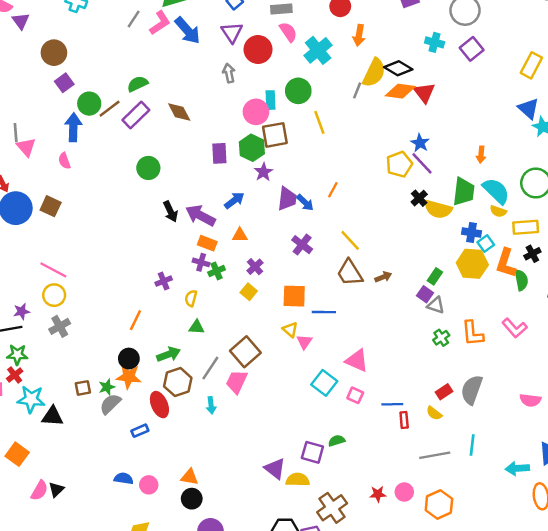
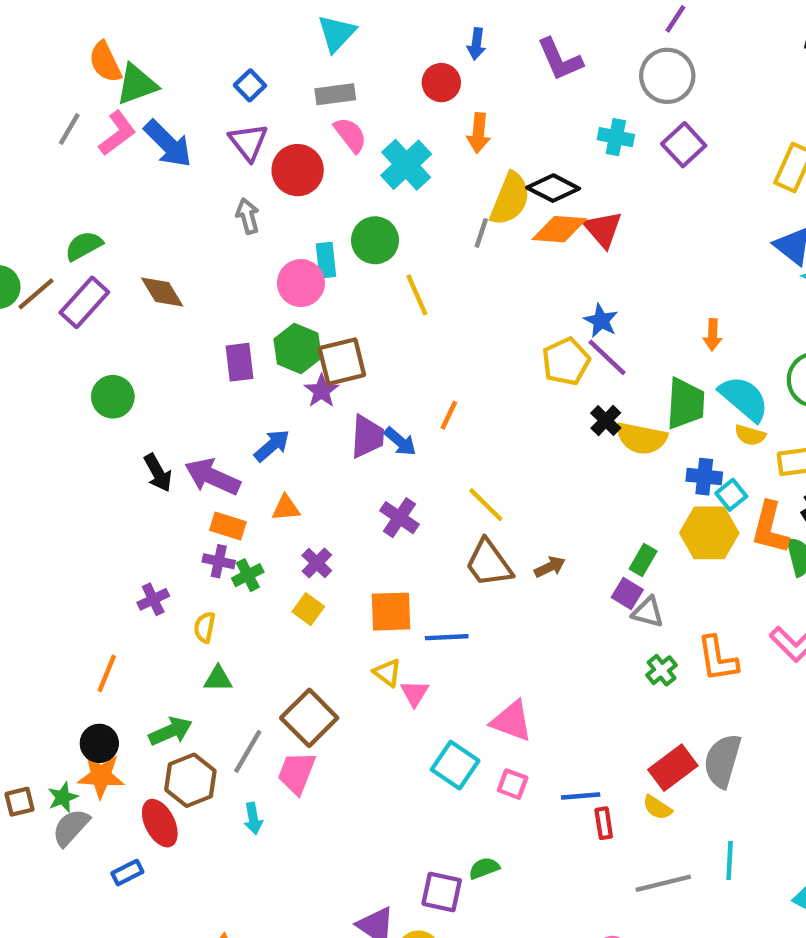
brown square: (275, 135) -> (342, 362), moved
red rectangle: (444, 392) -> (673, 768), size x1.5

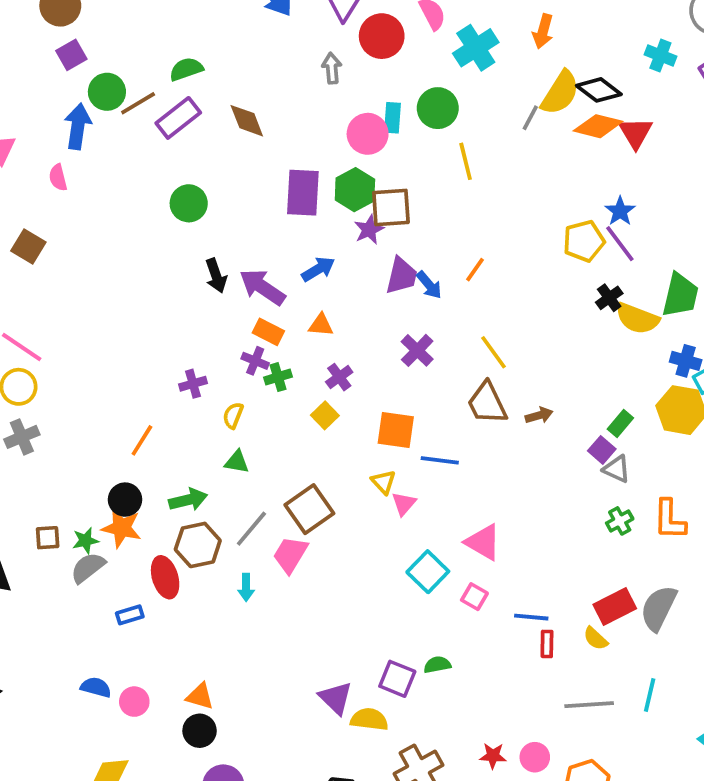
purple rectangle: (240, 362) -> (303, 193), size x1.4

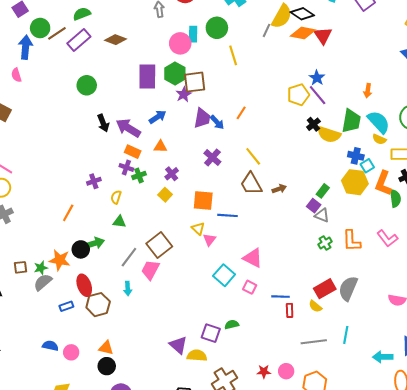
brown diamond: (247, 121) -> (115, 40), turned -45
black circle: (125, 500) -> (81, 249), moved
brown hexagon: (198, 545) -> (98, 305), moved

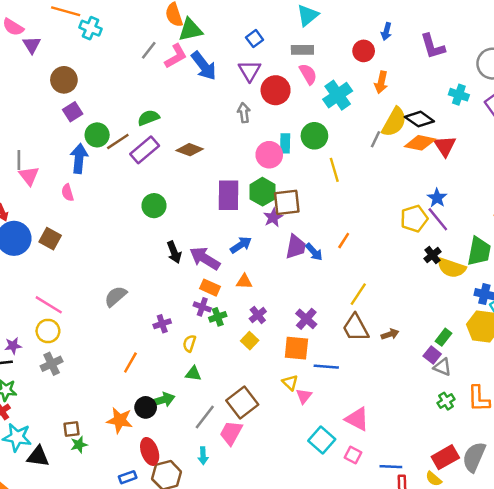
yellow line: (253, 156) -> (358, 294), turned 72
purple cross: (212, 157) -> (306, 319), moved
green star: (41, 268) -> (79, 445), moved
gray semicircle: (43, 282) -> (116, 296), moved

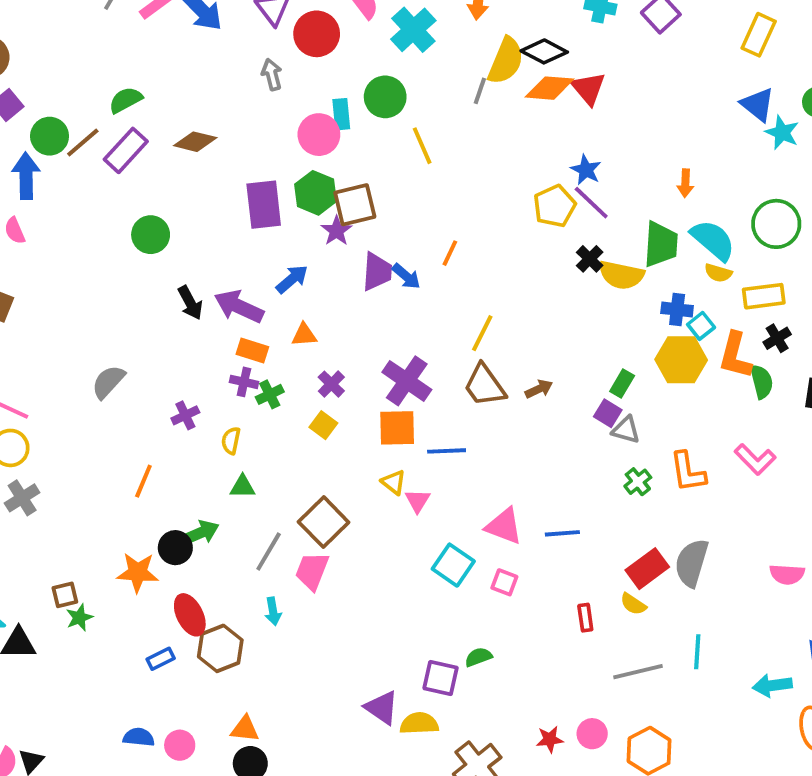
purple cross: (306, 319) -> (407, 381), size x1.4
blue line: (391, 467) -> (562, 533), moved

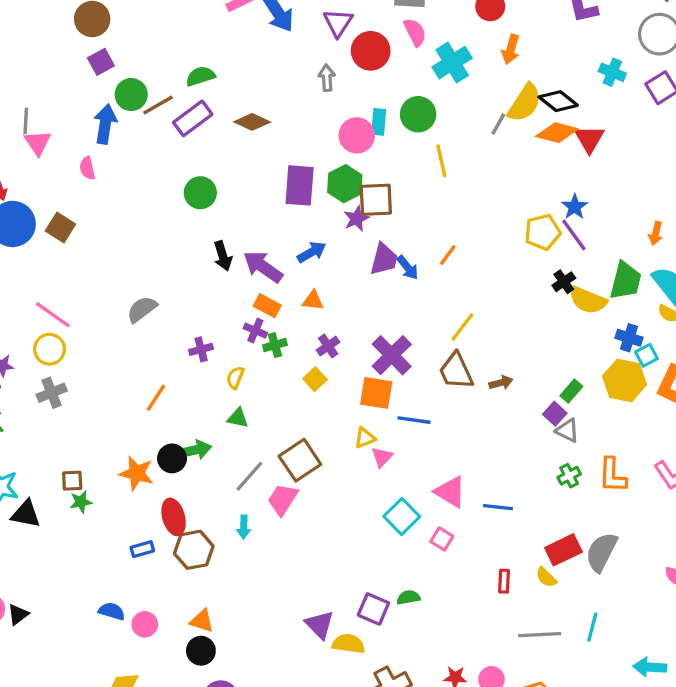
yellow triangle: (394, 482) -> (365, 438), turned 50

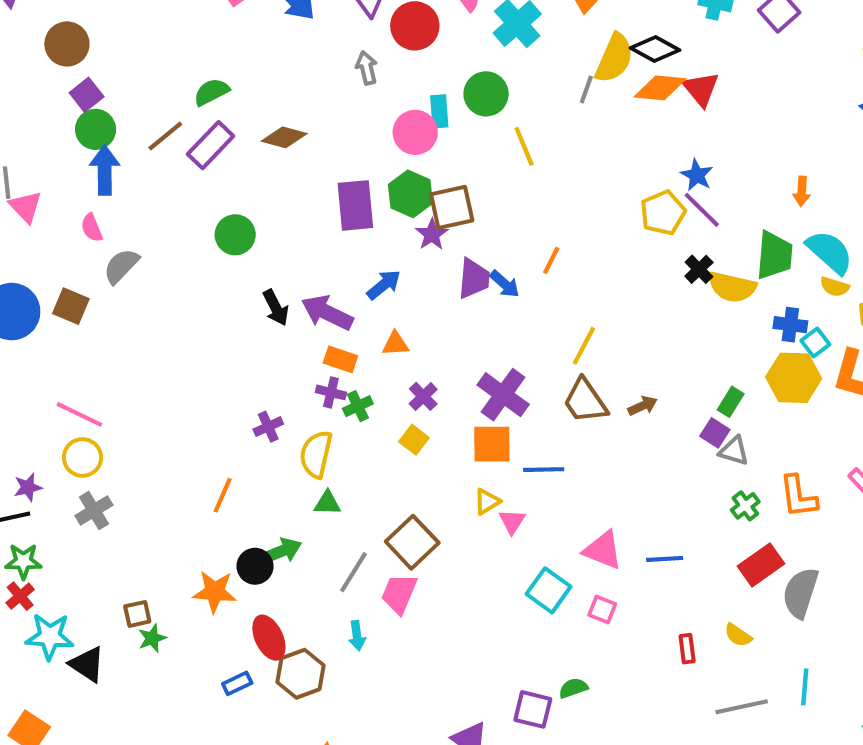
green circle: (131, 95) -> (96, 129), moved
gray semicircle: (142, 309) -> (121, 266), moved
yellow semicircle: (235, 378) -> (316, 454), size x1.6
black triangle: (26, 514) -> (87, 664), turned 32
red rectangle: (563, 550) -> (761, 565), moved

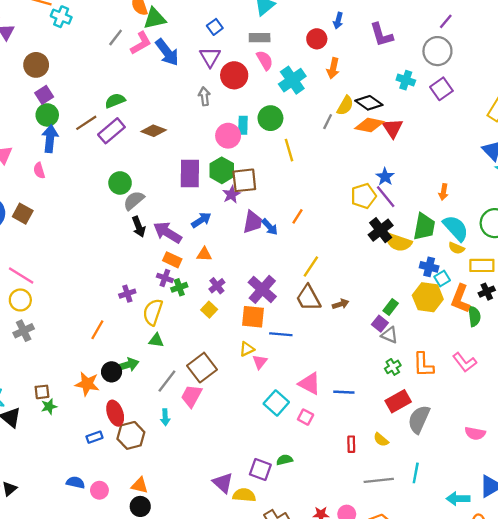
yellow semicircle: (614, 58) -> (345, 106), size x0.7
gray semicircle: (121, 266) -> (134, 200), moved
black cross: (699, 269) -> (381, 230), size x1.5

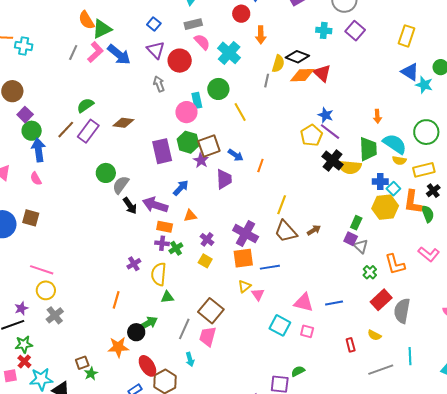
blue arrow: (270, 227) -> (236, 155), moved
gray triangle: (390, 335) -> (361, 246), turned 35

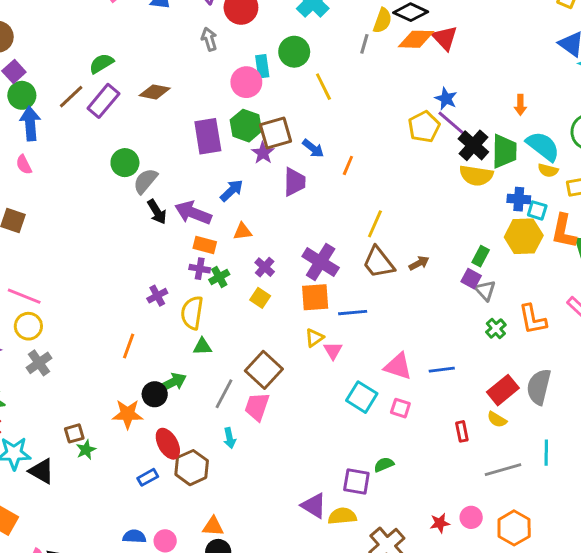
black cross: (333, 161) -> (473, 145), moved
cyan square: (393, 189) -> (537, 210), turned -32
red rectangle: (381, 300) -> (503, 390), moved

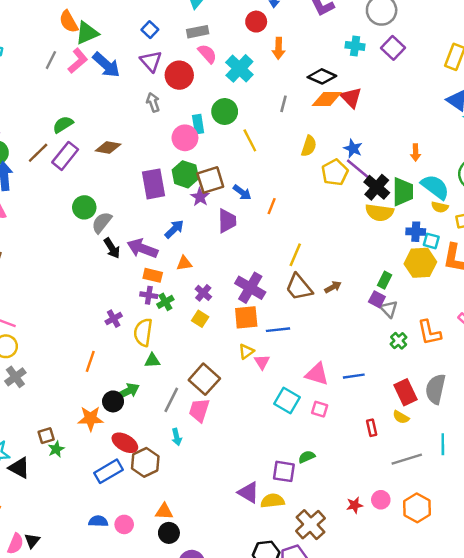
yellow semicircle: (383, 21) -> (309, 146), moved
red rectangle: (503, 390) -> (405, 392), turned -75
red ellipse: (168, 444) -> (125, 443), turned -30
blue rectangle: (148, 477) -> (109, 471), size x1.6

